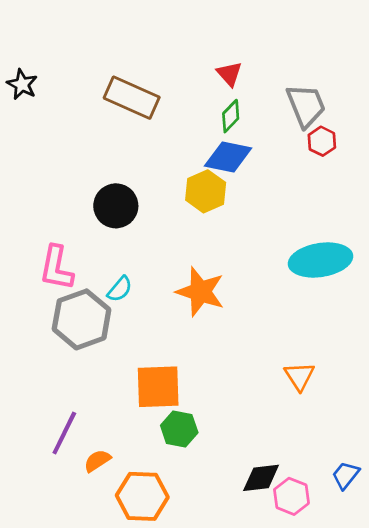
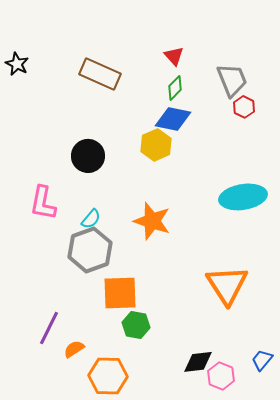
gray hexagon: (82, 319) -> (90, 250), moved
orange triangle: (299, 376) -> (227, 285), size x1.8

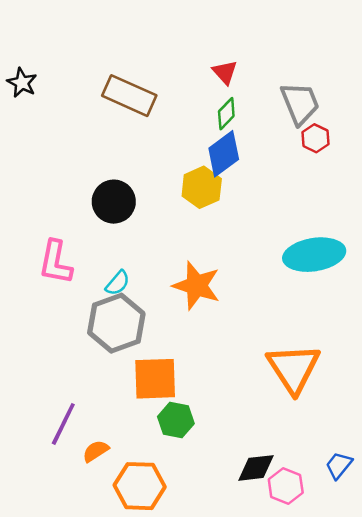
blue diamond: (173, 119) -> (224, 154), turned -48

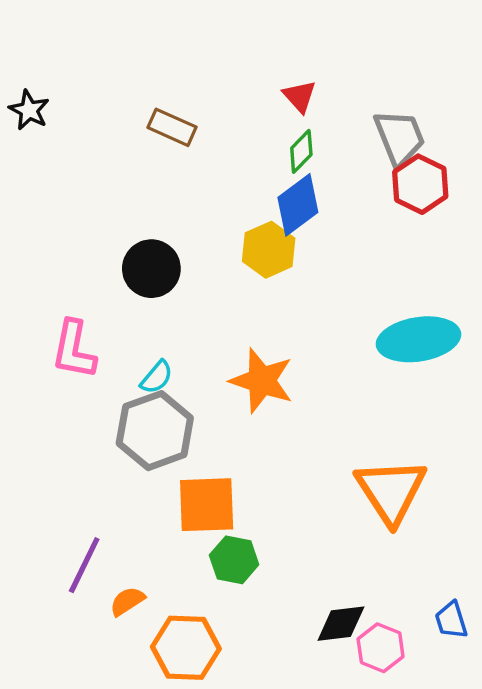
brown rectangle: (129, 96) -> (172, 127), size x0.7
red hexagon: (315, 138) -> (420, 184), size x1.5
blue trapezoid: (339, 465) -> (451, 620), turned -56

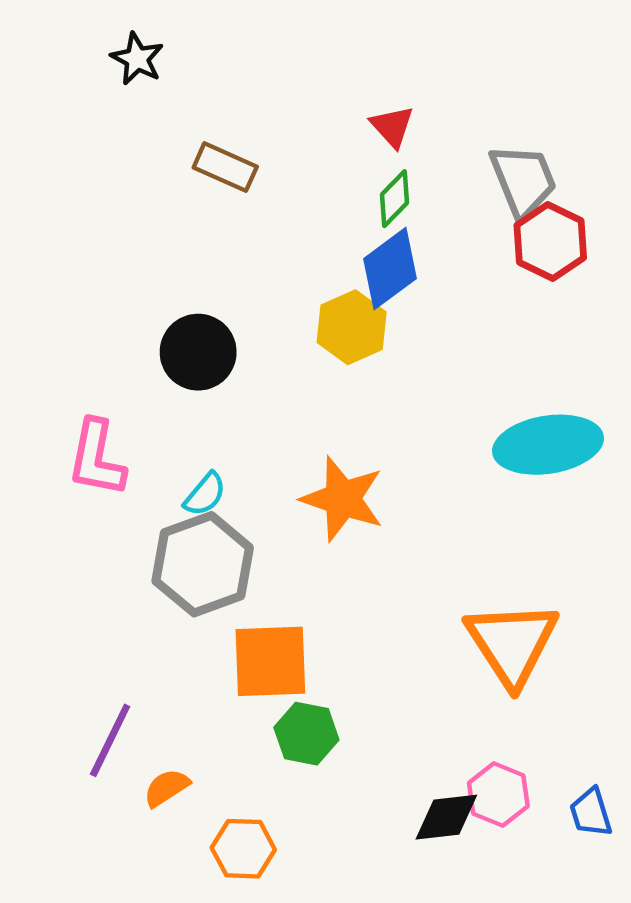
black star: (29, 110) -> (137, 59), moved
orange hexagon: (186, 648) -> (243, 849), size x0.7
pink hexagon: (381, 648) -> (498, 795), moved

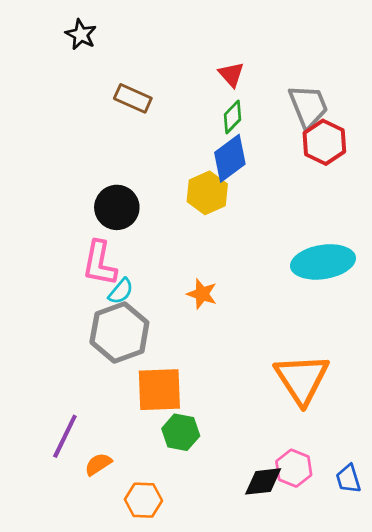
pink L-shape: (97, 458) -> (100, 263), moved
orange star: (343, 499) -> (202, 294), size x0.6

